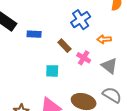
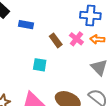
blue cross: (81, 20) -> (90, 16), moved, turned 30
pink cross: (84, 58) -> (76, 39), moved

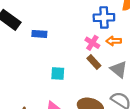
brown rectangle: (56, 40) -> (94, 62), moved

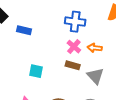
blue cross: (104, 17) -> (75, 22), moved
brown rectangle: (94, 62) -> (73, 65), turned -40

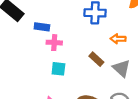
pink cross: (74, 47) -> (54, 43), moved, turned -32
brown rectangle: (73, 65) -> (96, 59), turned 32

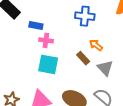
orange arrow: (118, 39) -> (96, 45), moved, turned 32
cyan square: (58, 69) -> (48, 64), size x1.5

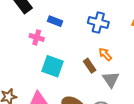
blue rectangle: (36, 25) -> (55, 21), moved
pink cross: (46, 40) -> (37, 37), moved

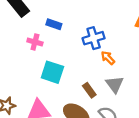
blue cross: (98, 23) -> (94, 38), moved, turned -30
brown rectangle: (90, 66) -> (89, 90), moved

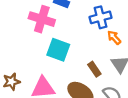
pink cross: (35, 42) -> (42, 19), size x1.6

